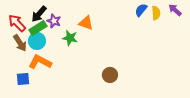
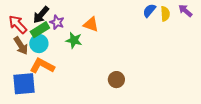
blue square: (23, 79) -> (24, 84), size x1.6

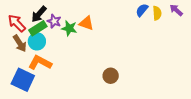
green star: (74, 40) -> (69, 28), moved
blue square: (24, 84) -> (23, 80), turned 30

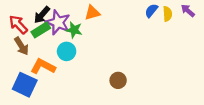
purple star: (54, 21) -> (58, 22), size x1.6
orange triangle: (86, 23) -> (92, 13), moved, turned -35
cyan circle: (37, 41) -> (67, 51), moved

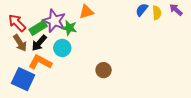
black arrow: (42, 15) -> (39, 43), moved
brown circle: (118, 80) -> (104, 70), moved

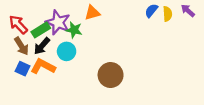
brown circle: (104, 70) -> (111, 75), size x1.5
blue square: (23, 79) -> (23, 69), moved, size x0.6

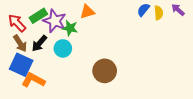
green rectangle: (41, 30) -> (38, 16), moved
orange L-shape: (43, 66) -> (33, 80), moved
blue square: (23, 69) -> (21, 65), size x1.6

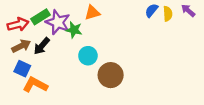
red arrow: (17, 23) -> (18, 24), turned 120
brown arrow: (20, 43) -> (21, 46), turned -84
cyan circle: (63, 48) -> (88, 56), moved
blue square: (21, 65) -> (22, 69), size x0.7

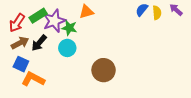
purple star: (58, 22) -> (54, 21), turned 30
red arrow: (18, 24) -> (17, 23), turned 138
cyan circle: (88, 56) -> (67, 48), moved

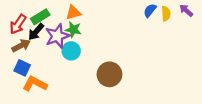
orange triangle: (86, 12) -> (73, 13), moved
purple star: (54, 21) -> (57, 36), moved
black arrow: (39, 43) -> (36, 32), moved

